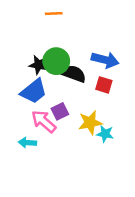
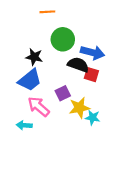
green circle: (56, 61) -> (63, 39), moved
black semicircle: (74, 74) -> (78, 65), moved
purple square: (60, 111) -> (63, 93), moved

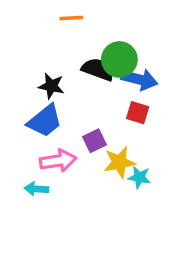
green circle: (63, 39) -> (119, 59), moved
black semicircle: (78, 65) -> (98, 69), moved
pink arrow: (39, 107) -> (58, 161), turned 130

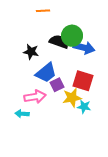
red square: (138, 113) -> (83, 81), moved, size x1.5
blue trapezoid: (45, 121) -> (46, 73), moved

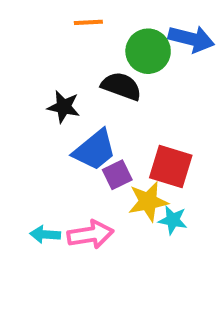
green circle: (72, 36) -> (148, 51), moved
blue arrow: (84, 48) -> (191, 39), moved
pink arrow: (35, 97) -> (90, 234), moved

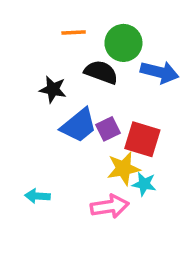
orange line: (88, 22) -> (74, 33), moved
blue arrow: (191, 39) -> (160, 72), moved
purple square: (117, 175) -> (108, 129), moved
pink arrow: (90, 234) -> (110, 206), moved

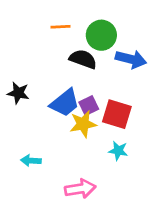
black star: (53, 89) -> (18, 93), moved
yellow star: (123, 169) -> (83, 124), moved
pink arrow: (110, 206) -> (80, 189), moved

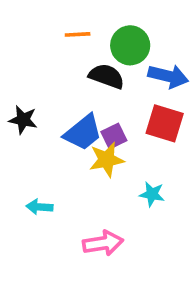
red square: (117, 114) -> (165, 123), moved

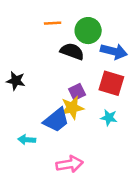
blue trapezoid: (83, 132) -> (56, 120), moved
cyan star: (152, 194) -> (109, 118), moved

